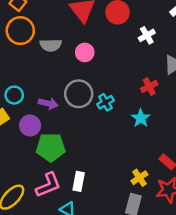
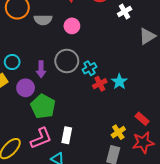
red cross: (149, 87) -> (100, 84), moved
purple arrow: (48, 104) -> (41, 69), turned 77
green pentagon: (51, 147) -> (43, 106), turned 30

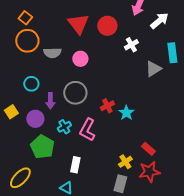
cyan circle: (12, 62) -> (31, 84), moved
cyan cross: (89, 68) -> (64, 127), moved
red cross: (100, 84) -> (107, 106), moved
green pentagon: (43, 106) -> (42, 147), moved
pink L-shape: (41, 138) -> (87, 130), moved, turned 140

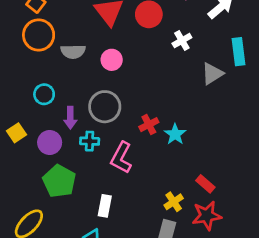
cyan cross: (64, 127) -> (90, 141), moved, turned 32

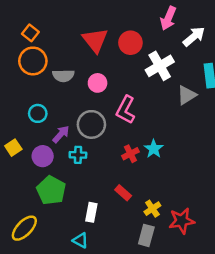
white cross: (182, 41) -> (160, 66), size x1.6
purple arrow: (70, 118) -> (61, 134), turned -138
red cross: (149, 125) -> (130, 154), moved
pink L-shape: (121, 158) -> (126, 110), moved
red rectangle: (205, 184) -> (123, 193), moved

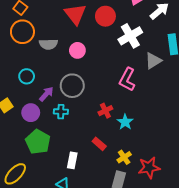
pink L-shape: (126, 110) -> (127, 79), moved
cyan star: (154, 149) -> (125, 122), moved

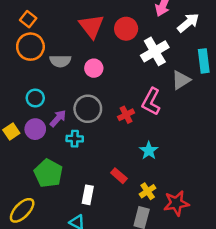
red cross: (105, 111) -> (126, 115), moved
purple circle: (31, 113) -> (35, 129), moved

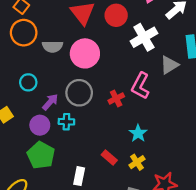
pink circle: (94, 68) -> (85, 53), size x1.6
purple circle: (35, 129) -> (40, 125), moved
yellow cross: (148, 191) -> (137, 162), moved

